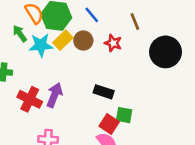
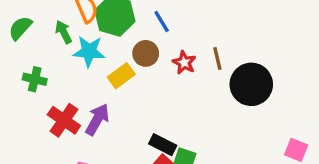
brown line: (135, 22) -> (217, 58), moved
yellow rectangle: (63, 40) -> (121, 76), moved
black rectangle: (104, 92) -> (163, 145), moved

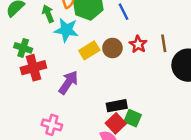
brown circle: (146, 53) -> (112, 48), moved
red cross: (64, 120) -> (33, 68), moved, turned 35
black rectangle: (163, 145) -> (117, 106), turned -42

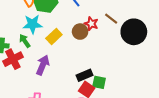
green arrow: (48, 14) -> (25, 41), moved
brown line: (164, 43) -> (111, 19), turned -32
brown circle: (112, 48) -> (80, 32), moved

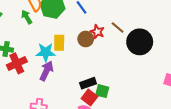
cyan star: (32, 24) -> (46, 52), moved
yellow rectangle: (54, 36) -> (59, 43), turned -49
green arrow: (25, 41) -> (27, 17), moved

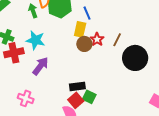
brown line: (118, 28) -> (117, 40), turned 64
yellow rectangle: (59, 43) -> (80, 29), moved
cyan star: (46, 52) -> (35, 40), moved

